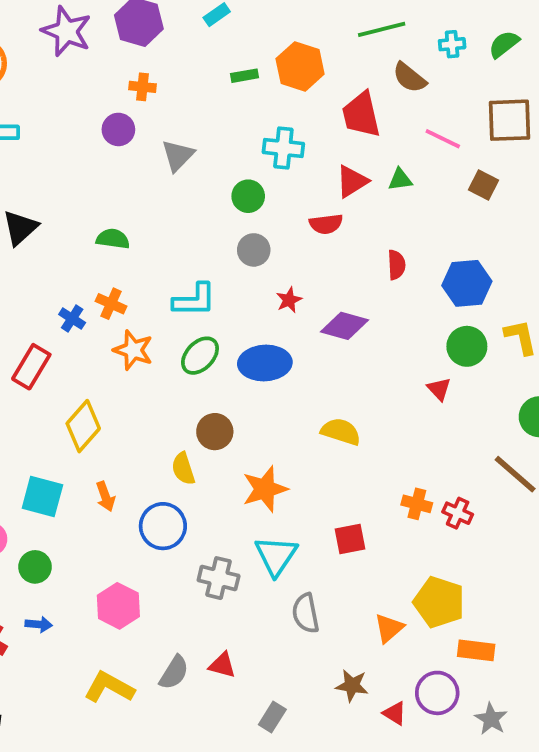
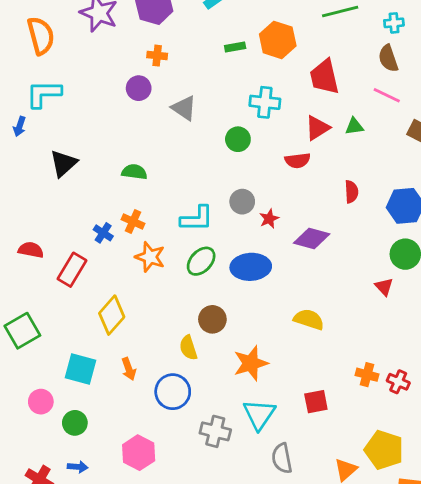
brown semicircle: (409, 78) -> (388, 58), moved, turned 32
gray triangle: (178, 155) -> (184, 108), turned -40
gray circle: (254, 250) -> (242, 202), moved

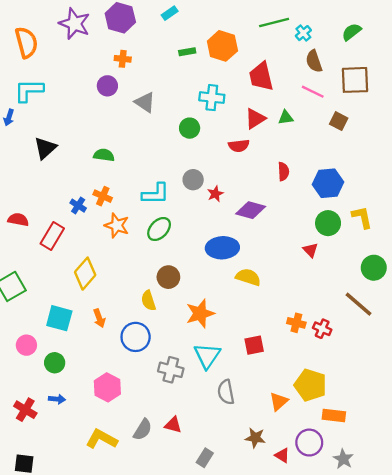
cyan cross: (394, 23) -> (303, 33), moved, turned -35
blue ellipse: (251, 267) -> (222, 248), moved

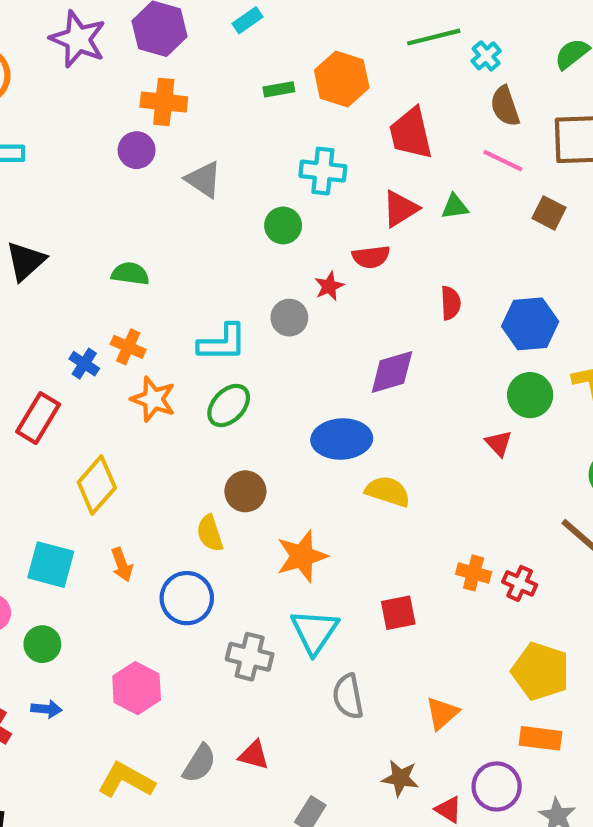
orange cross: (123, 59) -> (164, 102), size x1.5
red star: (215, 194) -> (329, 286), moved
purple diamond: (251, 210) -> (392, 372), turned -32
yellow pentagon: (310, 385) -> (541, 671), moved

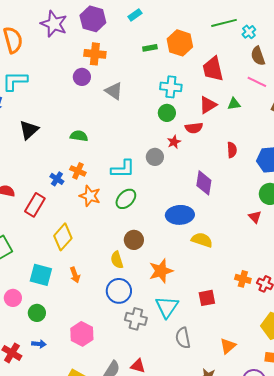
green circle: (283, 225) -> (167, 113), moved
purple diamond: (392, 372) -> (204, 183), turned -65
blue circle: (187, 598) -> (119, 291), moved

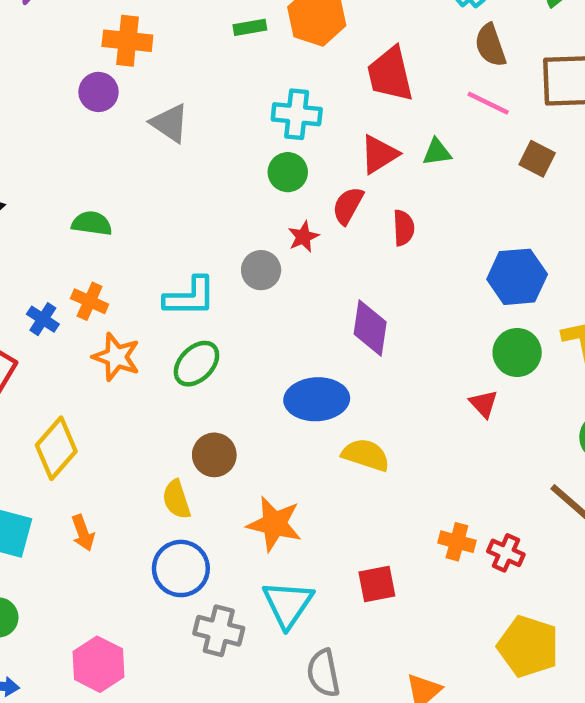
red semicircle: (194, 128) -> (348, 206), turned 126
red semicircle: (232, 150) -> (404, 228), moved
orange star: (161, 271) -> (274, 524), turned 30

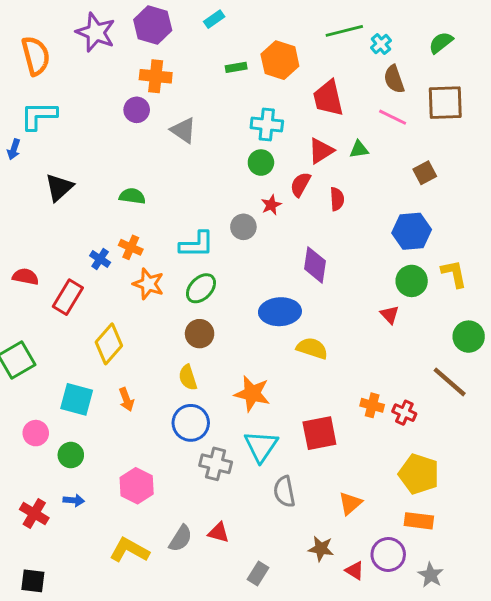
brown square: (537, 159) -> (425, 173), moved, turned 35
brown circle: (214, 455) -> (200, 334), moved
red square: (377, 584) -> (319, 433), size x1.4

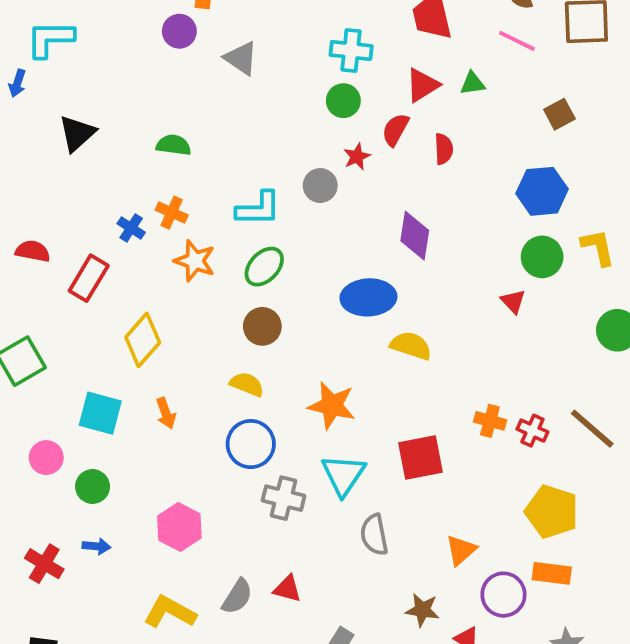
yellow semicircle: (188, 378) -> (247, 384), turned 130
brown line: (450, 382) -> (592, 429), moved
purple circle: (388, 554) -> (503, 595), moved

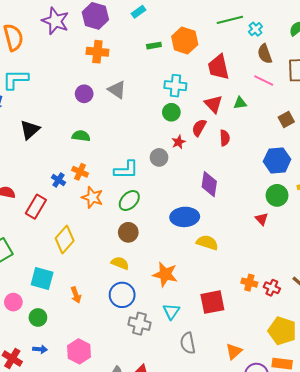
purple circle: (179, 31) -> (84, 94), moved
red triangle: (422, 85) -> (213, 104), turned -42
orange arrow: (166, 413) -> (76, 295), moved
cyan triangle: (343, 475) -> (171, 311), size x0.7
pink hexagon: (179, 527) -> (79, 351), moved

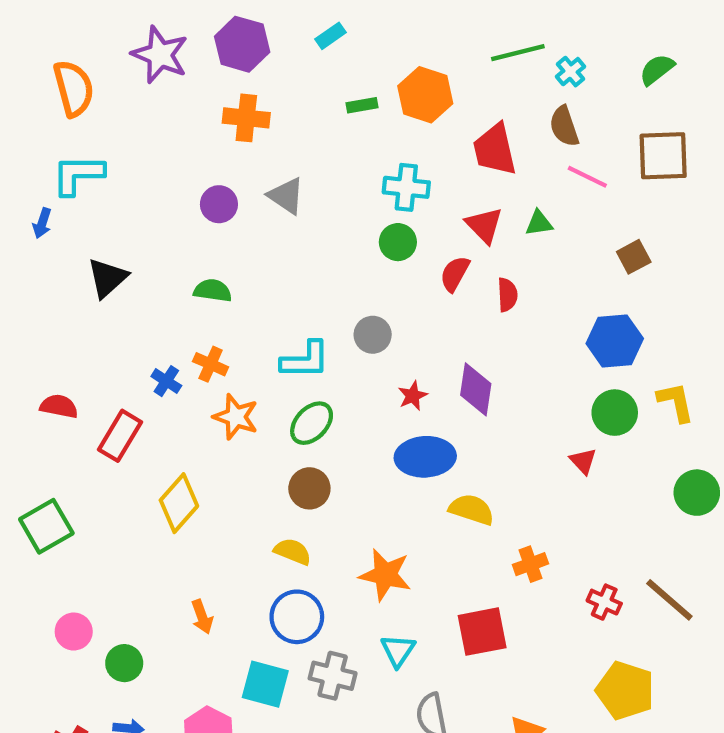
brown semicircle: (265, 54) -> (564, 126), moved
red star: (179, 142) -> (413, 396), moved
cyan square: (42, 278) -> (265, 684), moved
orange cross: (249, 283) -> (530, 564), moved, turned -35

